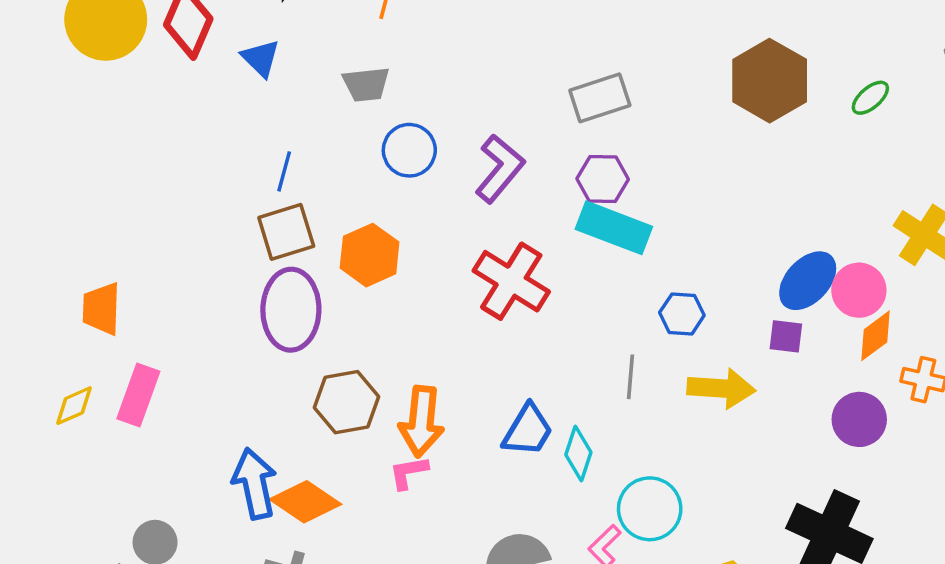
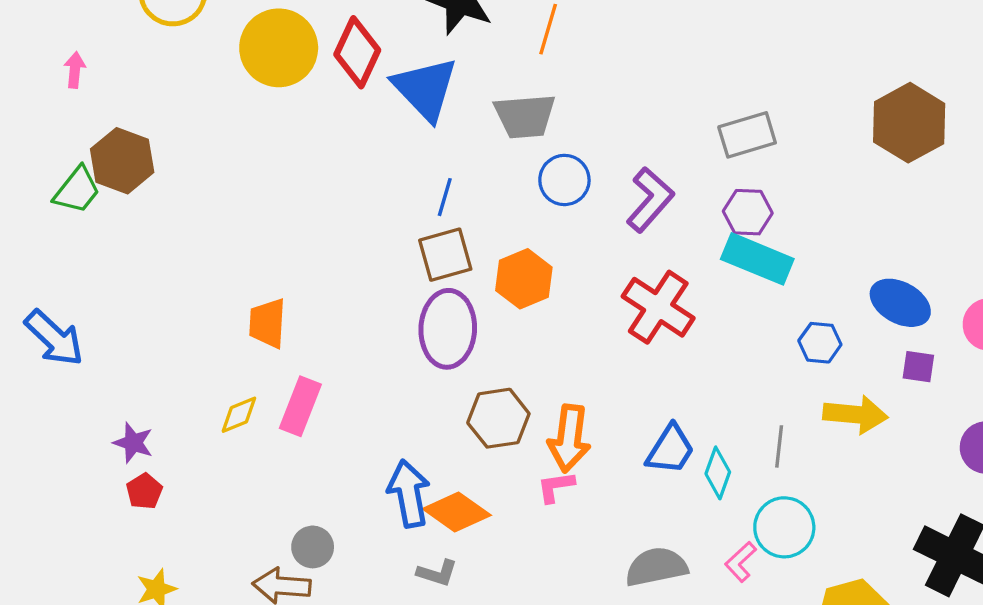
blue triangle: (261, 58) -> (425, 89), size x1.8
gray trapezoid: (366, 84) -> (525, 116), size x1.4
blue ellipse: (808, 281) -> (900, 303), moved, turned 74
gray line: (630, 377) -> (779, 446), moved

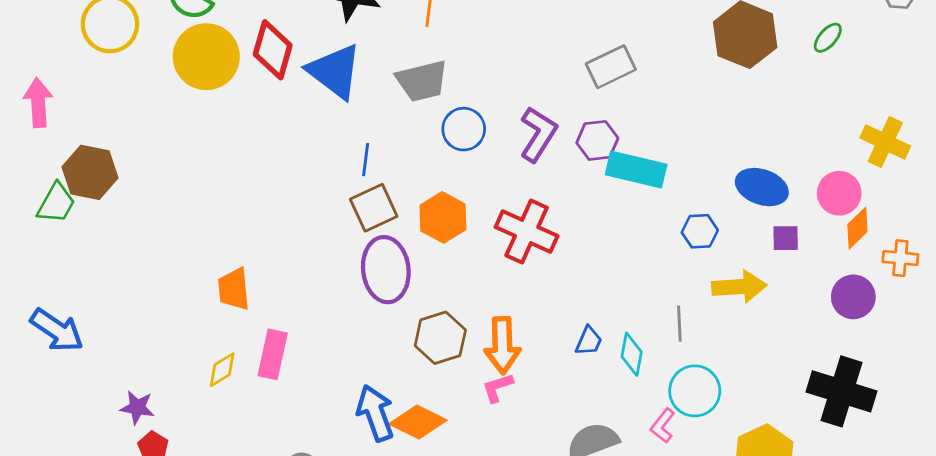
pink arrow: (75, 70) -> (38, 103), size x1.6
purple hexagon: (748, 212) -> (597, 140), moved
red cross: (658, 307) -> (527, 232), moved
blue trapezoid: (670, 450) -> (589, 341), size x0.7

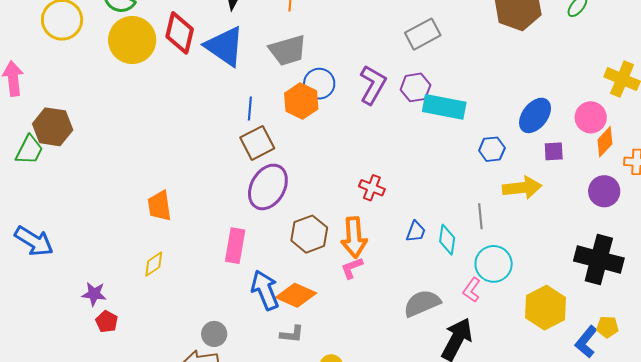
blue ellipse: (762, 187) -> (535, 115), turned -69
orange hexagon: (443, 217) -> (301, 101), moved
red cross: (527, 232) -> (372, 188), moved, size x0.6
purple ellipse: (386, 270) -> (268, 187), turned 39
pink rectangle: (273, 354) -> (235, 246), moved

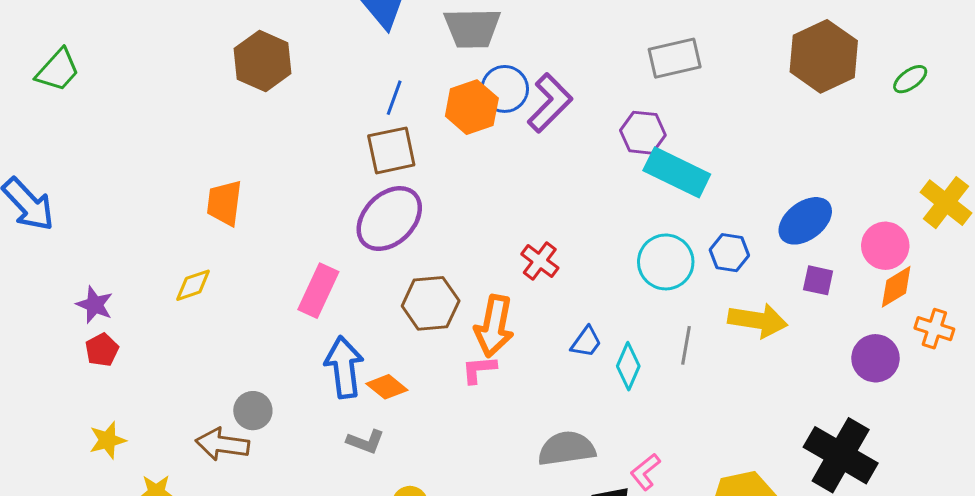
purple L-shape: (373, 85) -> (550, 103), moved
brown hexagon: (53, 127) -> (263, 61), moved
cyan circle: (494, 264) -> (666, 262), moved
pink L-shape: (472, 290) -> (645, 472), moved
orange diamond: (296, 295) -> (387, 387), size x0.7

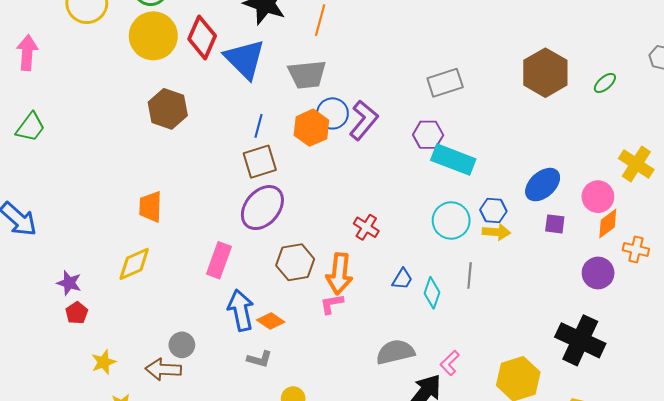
yellow diamond: (193, 285) -> (134, 264), size x1.4
yellow arrow: (758, 320) -> (496, 232), moved, size x0.7
yellow star: (107, 440) -> (104, 362), moved

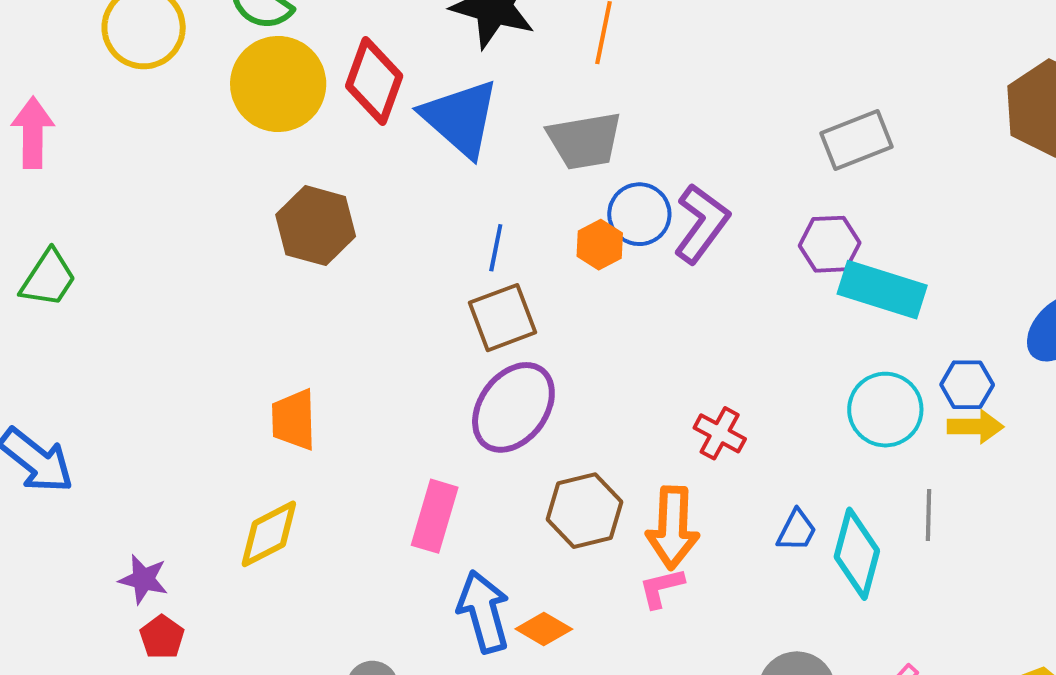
orange hexagon: (311, 128) -> (600, 245), size x0.7
cyan diamond: (432, 293) -> (857, 554), size x1.4

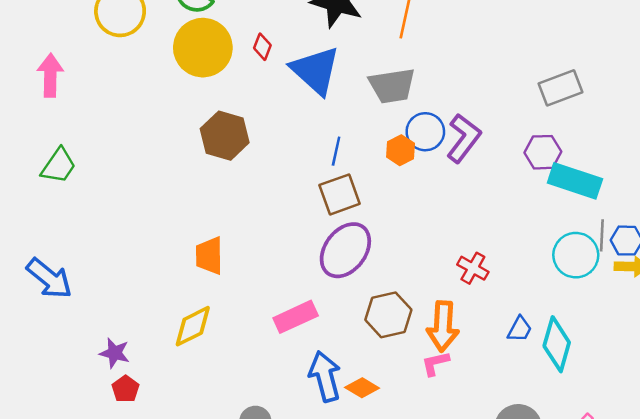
red diamond: (374, 81) -> (262, 47), size x0.5
gray line: (928, 515) -> (602, 235), moved
pink rectangle: (435, 516) -> (296, 317), turned 48

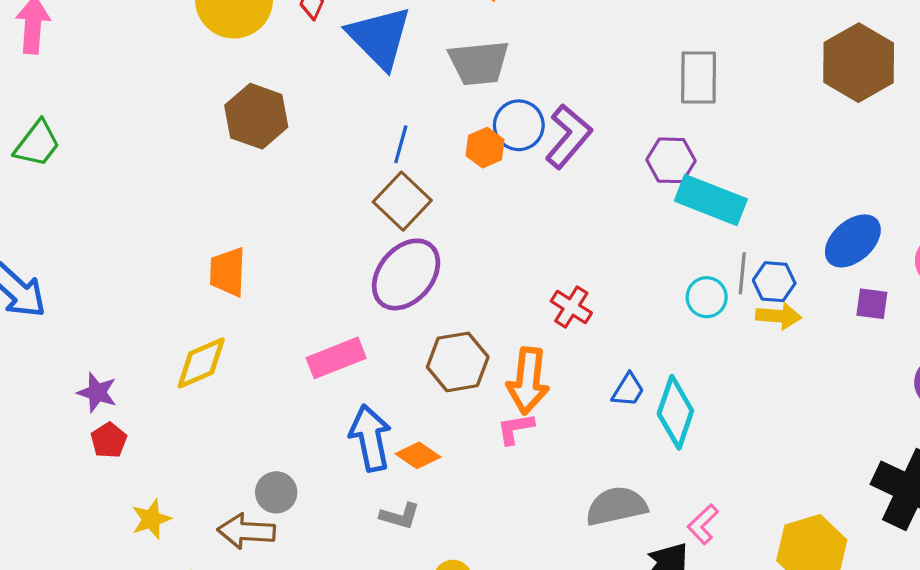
gray rectangle: (561, 88) -> (699, 78), turned -72
brown square: (340, 194) -> (402, 201), turned -30
cyan circle: (576, 255) -> (707, 297), size x0.7

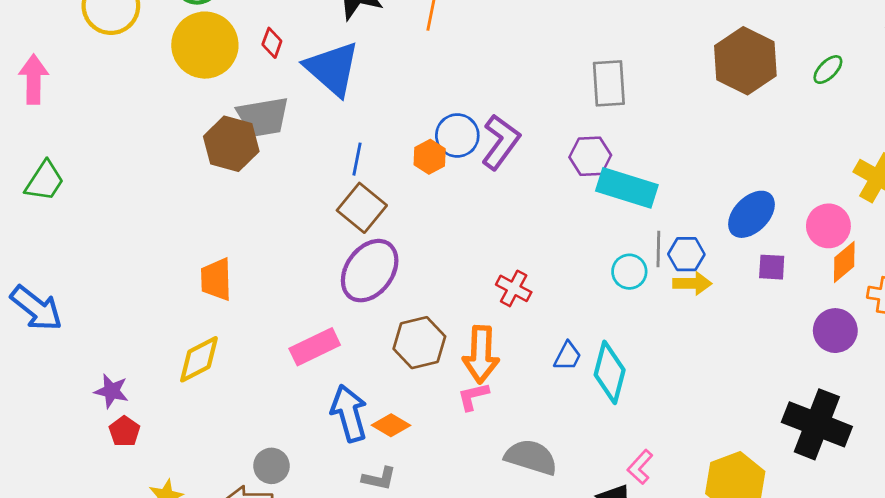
gray trapezoid: (479, 63) -> (263, 117), moved
gray semicircle: (616, 506) -> (531, 457), moved, turned 34

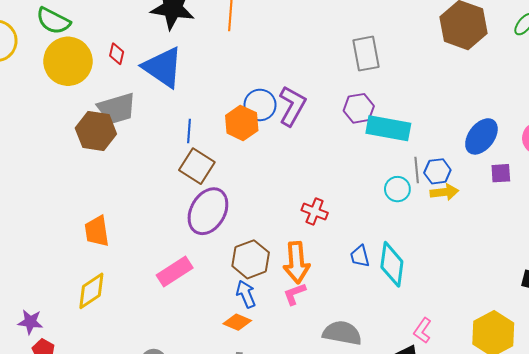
orange hexagon: (430, 157) -> (242, 123), size x1.4
blue trapezoid: (568, 356) -> (360, 256), turned 145
blue arrow: (349, 413) -> (246, 294), moved, size x0.7

